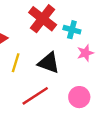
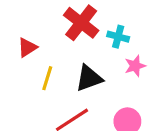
black triangle: (49, 63) -> (89, 78), turned -40

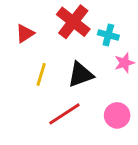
red triangle: (27, 47) -> (25, 34), moved

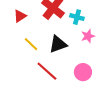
yellow line: (41, 74) -> (31, 44), turned -63
red line: (64, 114) -> (47, 71), turned 75

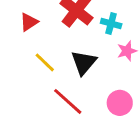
black triangle: (58, 44) -> (84, 62), turned -30

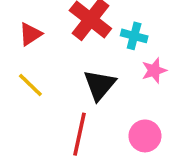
yellow line: (45, 62) -> (30, 85), moved
red line: (68, 101) -> (80, 134), turned 60

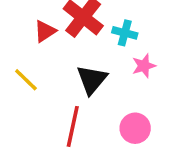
red triangle: (30, 34) -> (45, 31), moved

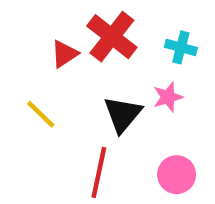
cyan cross: (125, 33) -> (181, 47), moved
pink star: (144, 66) -> (168, 97), moved

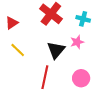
red triangle: (64, 54) -> (12, 23), moved

